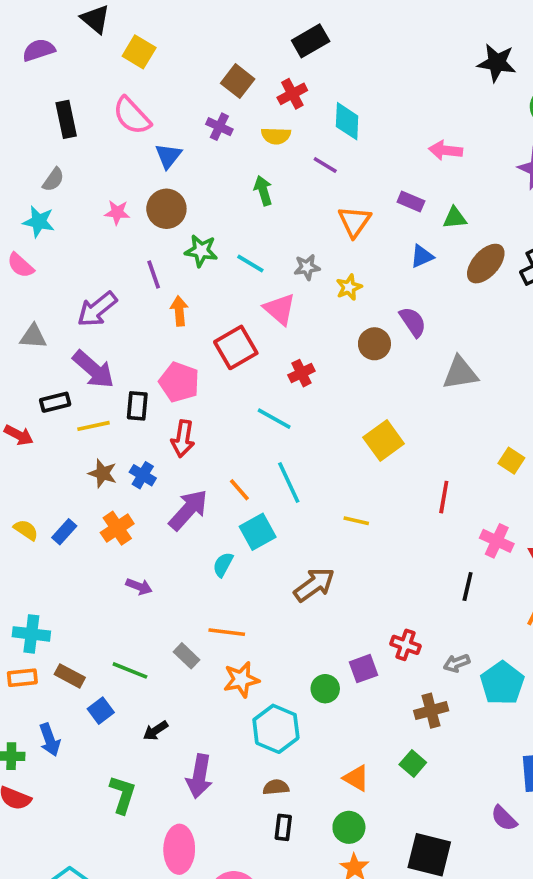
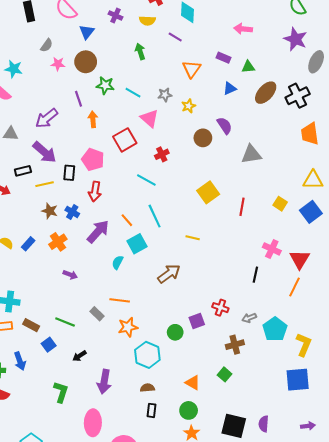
gray semicircle: (53, 180) -> (47, 45), moved
red line: (444, 497) -> (242, 207), moved
purple semicircle: (504, 818) -> (264, 424), moved, turned 49

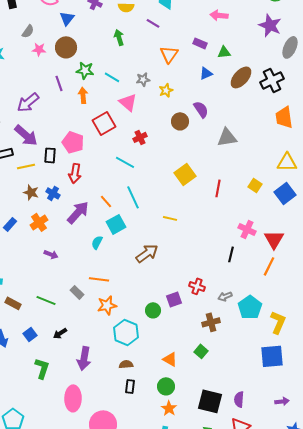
orange arrow: (93, 119) -> (83, 95), moved
blue square: (49, 345) -> (30, 334), moved

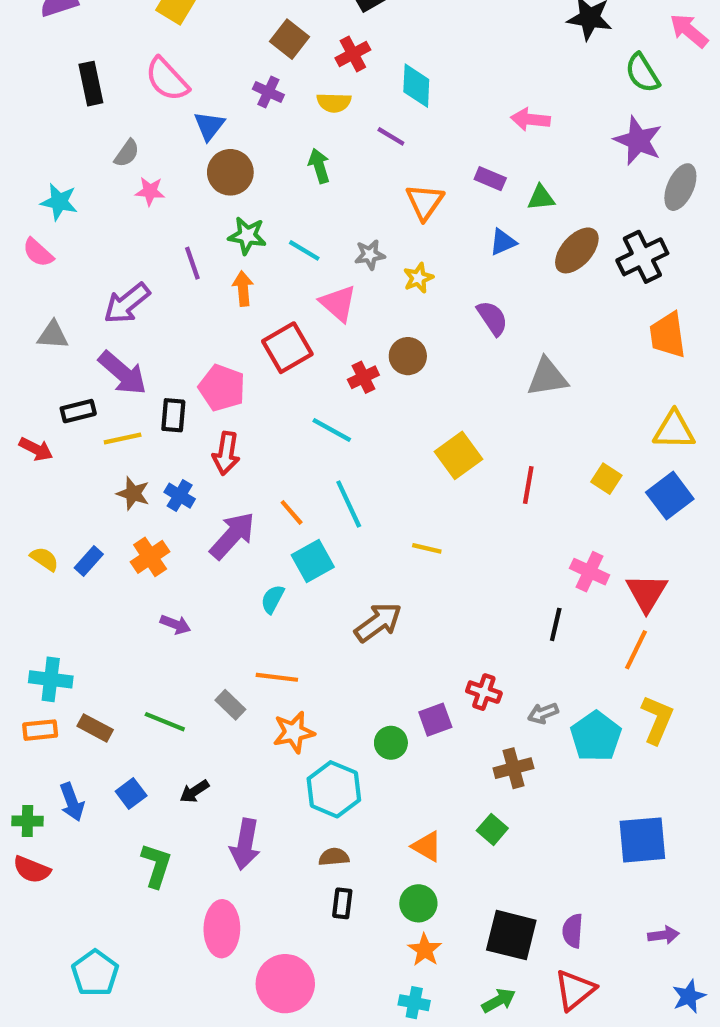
brown circle: (66, 47) -> (230, 172), moved
brown circle: (180, 121) -> (408, 356), moved
yellow L-shape: (278, 322) -> (657, 720), moved

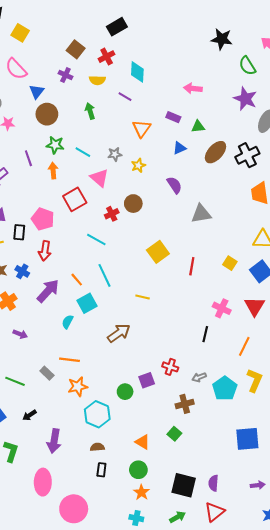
red triangle: (647, 593) -> (255, 306), moved

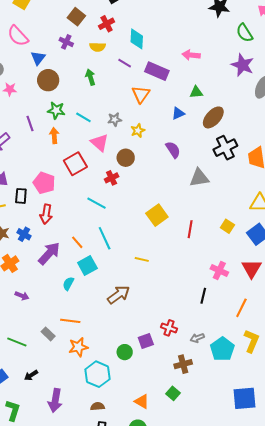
purple rectangle: (173, 117) -> (157, 71), moved, size x1.6
black cross: (247, 155) -> (225, 148), moved
brown circle: (133, 204) -> (126, 158), moved

